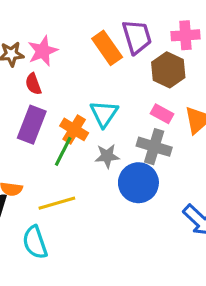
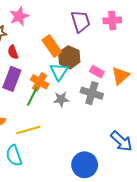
orange rectangle: (107, 48) -> (52, 46), moved
pink star: (43, 51) -> (19, 16), moved
brown hexagon: (168, 70) -> (69, 57), moved
blue circle: (138, 183) -> (85, 165), moved

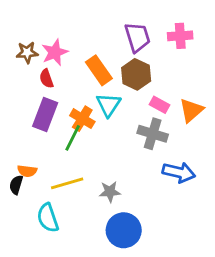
pink star: (19, 16) -> (55, 52), moved
brown hexagon: (69, 57) -> (136, 74), moved
gray star: (61, 99) -> (110, 192), moved
blue arrow: (121, 141) -> (179, 172), moved, turned -30
blue circle: (85, 165) -> (124, 230), moved

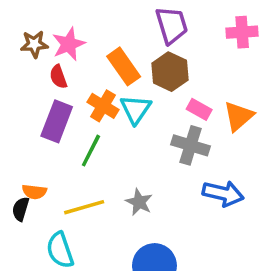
pink cross: (180, 36) -> (242, 32), moved
orange cross: (82, 119) -> (103, 106), moved
gray star: (110, 192) -> (139, 202), moved, turned 30

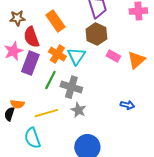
pink star: (69, 44) -> (13, 51), moved
orange rectangle: (124, 66) -> (55, 21), moved
red semicircle: (58, 77) -> (31, 37), size x1.5
gray cross: (191, 145) -> (71, 87), moved
blue arrow: (223, 193) -> (127, 105), size x0.6

